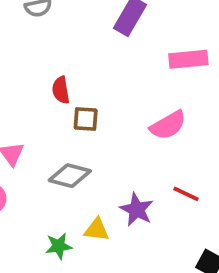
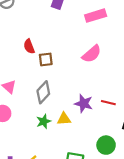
gray diamond: (70, 176) -> (43, 92), turned -50
red line: (186, 194) -> (108, 103), moved
green star: (59, 246) -> (44, 121), moved

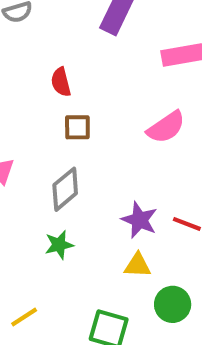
red semicircle: (29, 46) -> (61, 82), moved
yellow triangle: (64, 119) -> (137, 265), moved

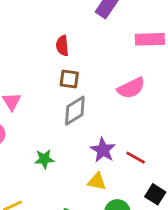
gray diamond: (65, 189) -> (75, 111), moved

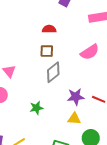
red semicircle: (62, 46) -> (49, 29), moved, turned 104
purple star: (103, 150) -> (76, 97), turned -30

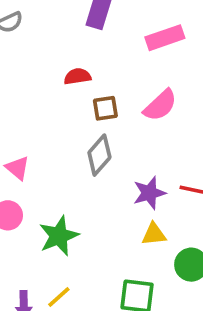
brown square: (47, 51) -> (105, 108), moved
green star: (36, 108) -> (59, 236), moved, size x1.5

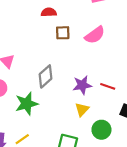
gray diamond: (99, 155) -> (45, 76), moved
yellow triangle: (154, 234) -> (82, 109), turned -48

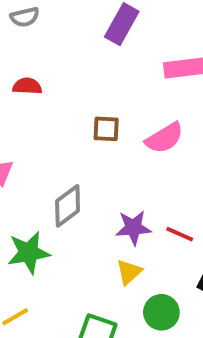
red semicircle: (49, 12) -> (27, 86), moved

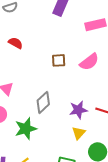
red semicircle: (27, 86) -> (16, 43), turned 32

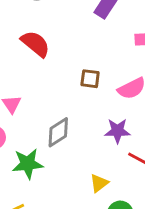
red semicircle: (16, 43) -> (35, 44), size x1.5
purple star: (78, 110) -> (117, 131), moved

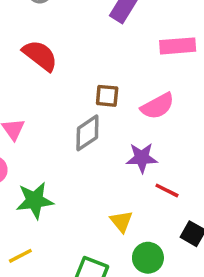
gray diamond: (58, 132) -> (87, 133), moved
yellow triangle: (99, 183) -> (121, 221), turned -30

